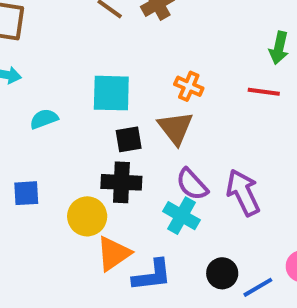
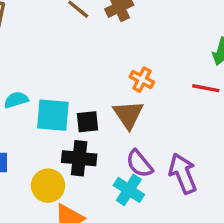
cyan square: (111, 93) -> (53, 115), moved

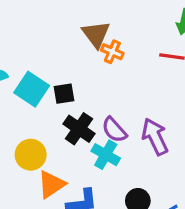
cyan square: (53, 115) -> (32, 89), turned 32
brown triangle: (128, 115) -> (96, 34), moved
black cross: (79, 158) -> (79, 129), moved, turned 32

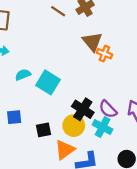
black square: (64, 94) -> (44, 130), moved
yellow circle: (31, 155) -> (74, 126), moved

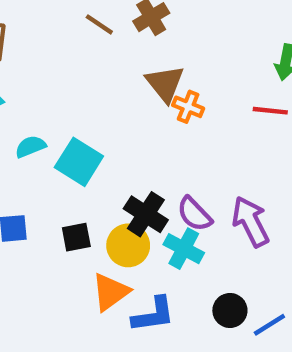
black square: (44, 130) -> (76, 237), moved

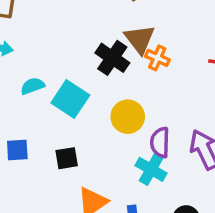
black cross: (146, 214) -> (112, 58), moved
purple semicircle: (194, 214) -> (160, 142), turned 44
yellow circle: (128, 245) -> (128, 117), moved

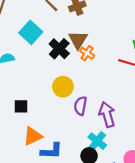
cyan square: (70, 99) -> (31, 32), moved
cyan cross: (151, 169) -> (97, 141), moved

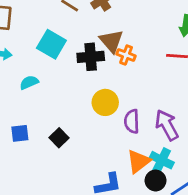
black cross: (59, 49) -> (91, 57), turned -36
black square: (21, 106) -> (59, 138), turned -32
orange triangle: (33, 136) -> (139, 161), moved

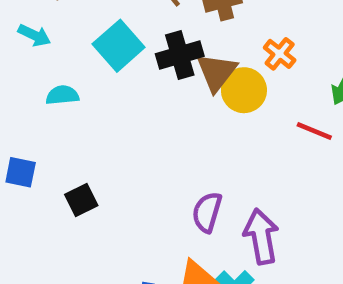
orange cross: (126, 55) -> (280, 54), moved
black cross: (91, 57) -> (180, 55), moved, turned -30
yellow circle: (105, 102) -> (244, 90), moved

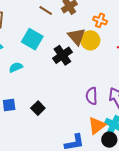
black cross: (180, 55) -> (62, 55), moved

